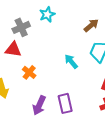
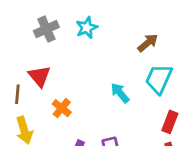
gray cross: (21, 27) -> (46, 29), moved
red triangle: (13, 49) -> (40, 76), turned 42

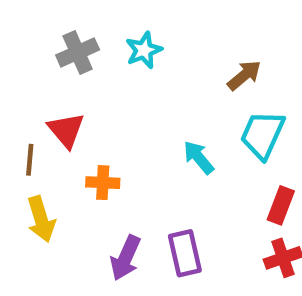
orange cross: (62, 108) -> (103, 183), turned -36

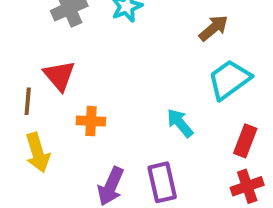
cyan trapezoid: (262, 135) -> (229, 80), turned 30
cyan arrow: (199, 157) -> (180, 123), moved

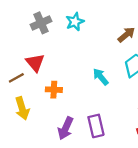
brown line: (28, 101) -> (16, 78), turned 56
cyan arrow: (180, 123) -> (101, 77), moved

